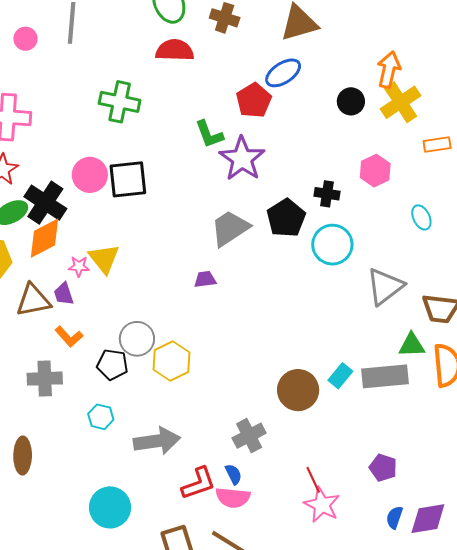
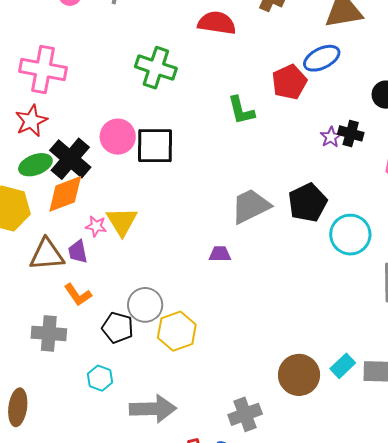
purple star: (242, 159) -> (331, 137), moved, size x0.5
black cross: (327, 194) -> (351, 133), moved

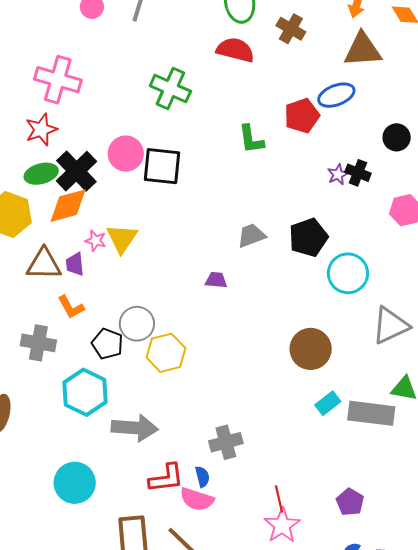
gray trapezoid: (251, 206) -> (251, 235), size x0.7
brown circle: (299, 375) -> (311, 349), moved
cyan hexagon: (100, 378) -> (85, 392), size x1.8

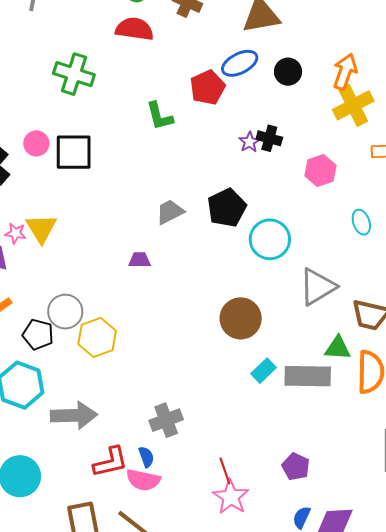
black circle: (397, 137) -> (288, 72), moved
pink circle: (126, 154) -> (36, 143), size x0.7

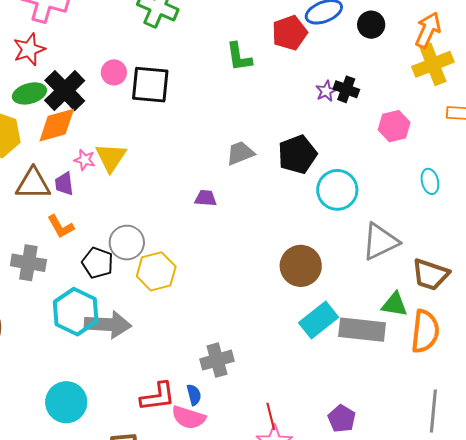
cyan rectangle: (263, 371) -> (319, 320), size x1.5
gray arrow: (74, 415) -> (108, 325), moved

